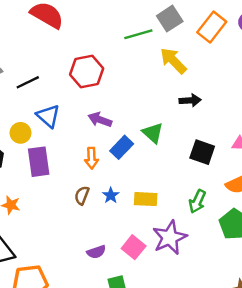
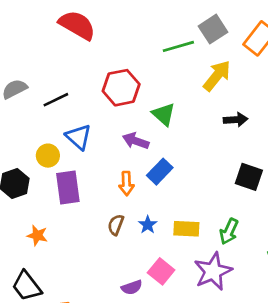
yellow arrow: (173, 61) -> (217, 76), turned 84
green triangle: (153, 133) -> (164, 114), moved
green arrow: (197, 201) -> (229, 231), moved
pink square: (134, 247) -> (161, 271), moved

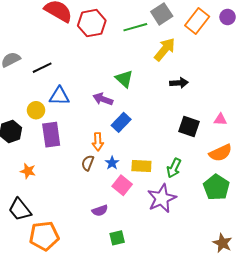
red hexagon: (121, 88) -> (92, 23), moved
blue triangle: (79, 137) -> (59, 96), turned -40
orange arrow: (126, 184) -> (98, 142), moved
pink square: (161, 271) -> (122, 185), moved

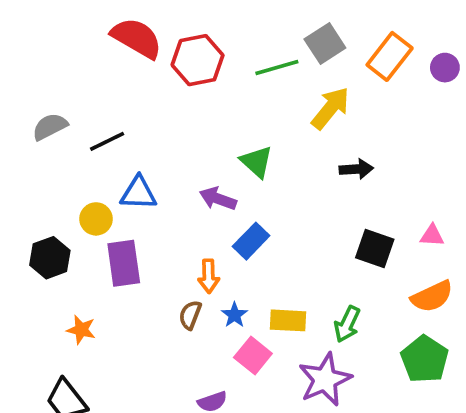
purple circle: (228, 17) -> (445, 68), moved

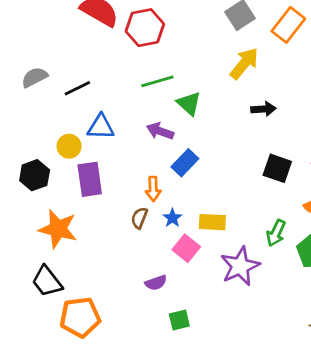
green line: (277, 68) -> (157, 81), moved
green arrow: (347, 324) -> (276, 233), moved
orange star: (81, 330) -> (58, 229), size x1.8

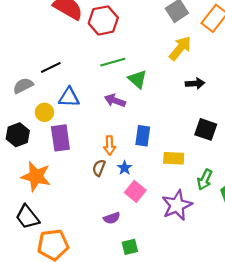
gray semicircle: (35, 77) -> (23, 86), moved
blue rectangle: (185, 163) -> (143, 136), moved, turned -36
yellow rectangle: (212, 222) -> (174, 158), moved

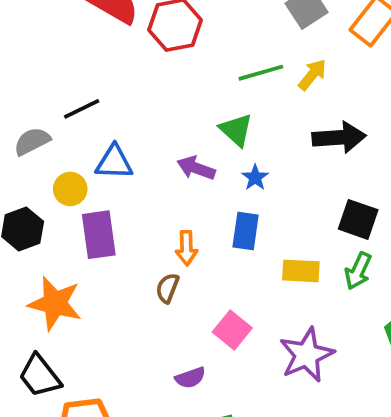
yellow arrow: (180, 48) -> (312, 75), size x0.7
green line: (113, 62) -> (261, 73), moved
black arrow: (195, 83) -> (339, 137), size x1.5
blue star: (125, 168) -> (255, 178), moved
green arrow: (205, 180) -> (358, 271), moved

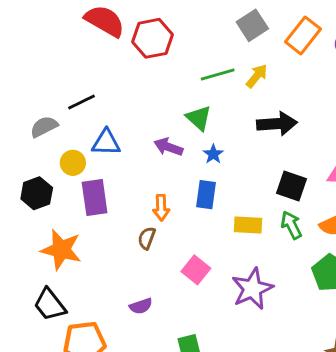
green arrow: (358, 271) -> (291, 225), turned 128
purple semicircle: (190, 378) -> (141, 306), moved

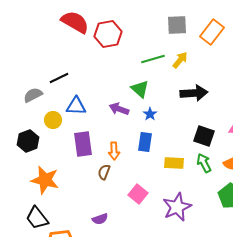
gray square: (252, 25) -> (177, 25), turned 30
purple rectangle: (95, 198) -> (83, 144), moved

